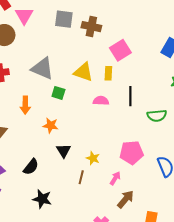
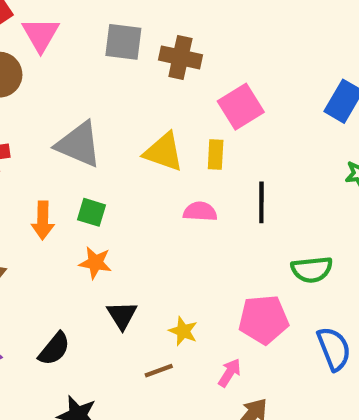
green square: (58, 93) -> (91, 212), moved
green semicircle: (157, 116) -> (312, 270), moved
brown line: (81, 177) -> (159, 371), turned 56

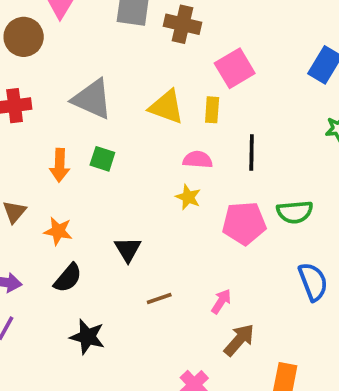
orange star: (95, 263) -> (58, 231), moved
pink pentagon: (263, 319) -> (244, 223), moved
yellow star: (183, 331) -> (188, 197), moved

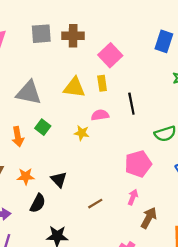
green square: (102, 159) -> (43, 127), turned 32
yellow star: (188, 197) -> (82, 133), moved
pink pentagon: (244, 223) -> (138, 164), moved
black triangle: (128, 249) -> (59, 179), moved

